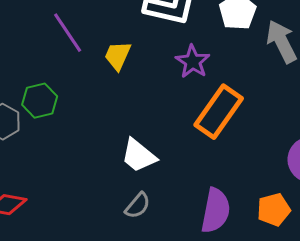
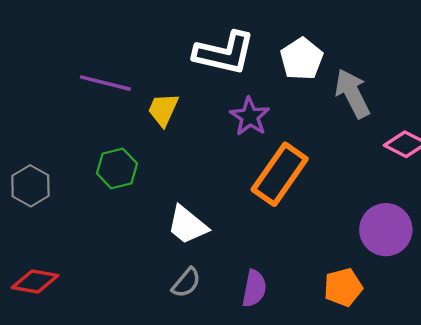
purple line: (68, 33) -> (105, 83), turned -42
green hexagon: (40, 101) -> (117, 168), moved
purple semicircle: (216, 211) -> (254, 288), moved, size x0.7

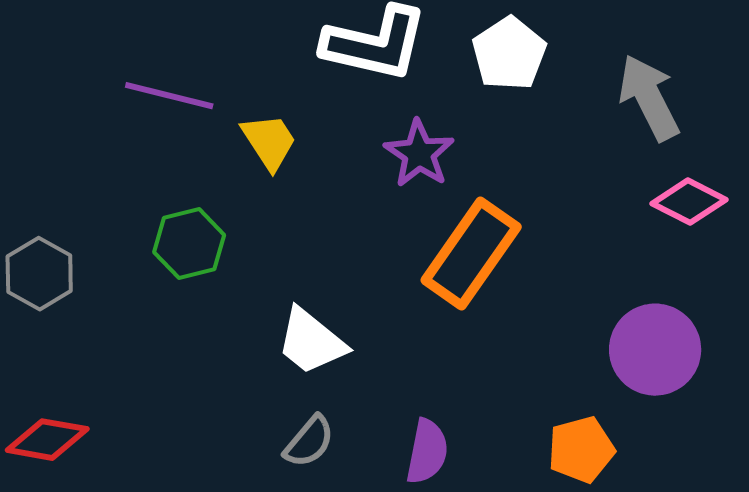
gray arrow: (352, 93) -> (649, 98), moved
yellow trapezoid: (163, 110) -> (269, 142), turned 123

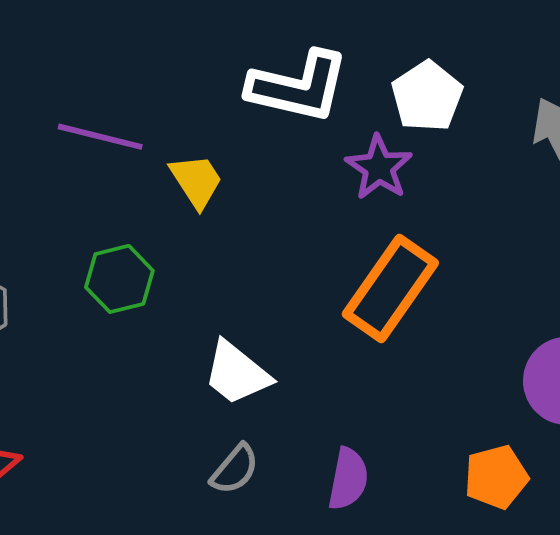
purple star: (419, 154) -> (379, 167), moved

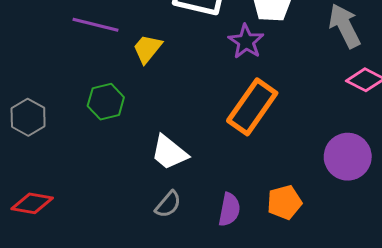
yellow trapezoid: (196, 181) -> (147, 49), turned -108
orange pentagon: (496, 477) -> (284, 202), moved

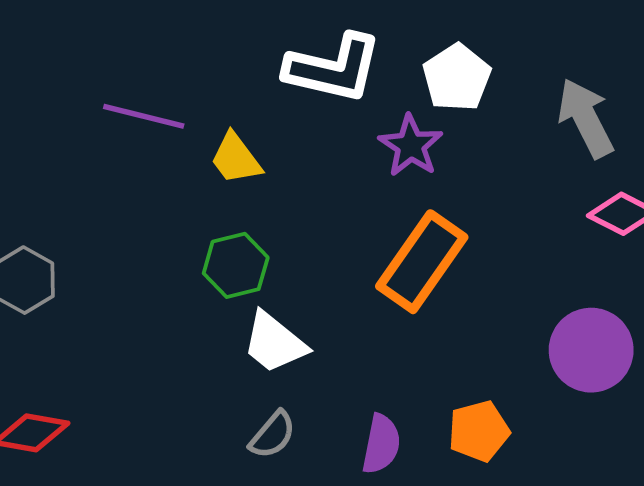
yellow trapezoid: (147, 49) -> (236, 159), turned -76
green hexagon: (106, 102) -> (236, 265), moved

